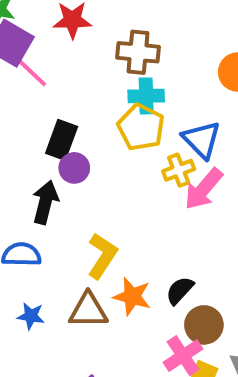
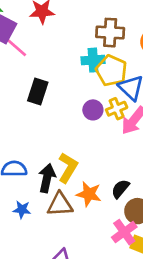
brown cross: (138, 52) -> (110, 33), moved
yellow pentagon: (141, 127) -> (111, 71), moved
purple circle: (74, 168) -> (93, 110), moved
black arrow: (45, 202) -> (47, 178), moved

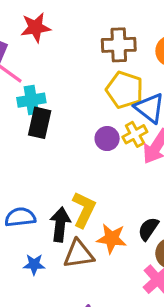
cyan cross: (93, 60) -> (31, 100), moved

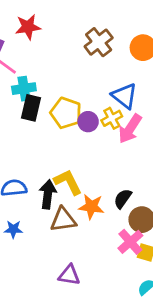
brown cross: (119, 45) -> (99, 42), turned -36
yellow pentagon: (124, 90) -> (66, 113), moved
yellow L-shape: (84, 210) -> (68, 182), turned -52
blue star: (34, 264) -> (13, 229), moved

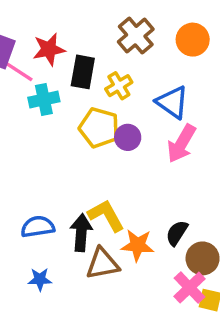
red star: (28, 27) -> (49, 49), moved
black rectangle: (31, 108) -> (83, 72), moved
yellow cross: (112, 118) -> (119, 86), moved

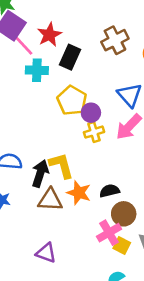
red star: (49, 49) -> (49, 35), turned -30
yellow cross: (119, 86) -> (94, 132), moved
black semicircle: (177, 233) -> (110, 191), turned 30

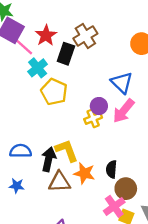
brown cross: (115, 40) -> (85, 36), moved
cyan cross: (37, 70) -> (38, 68), turned -36
yellow pentagon: (72, 101) -> (54, 92), moved
purple circle: (91, 113) -> (99, 106), moved
black semicircle: (110, 191) -> (111, 169), turned -66

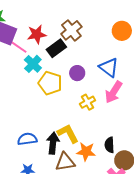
red star: (46, 35) -> (37, 34), turned 30
black rectangle: (66, 54) -> (56, 48), turned 42
purple circle: (99, 106) -> (77, 73), moved

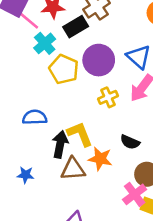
purple circle: (77, 73) -> (99, 60), size x1.6
blue semicircle: (27, 139) -> (35, 117), moved
black semicircle: (109, 145) -> (130, 142), moved, turned -70

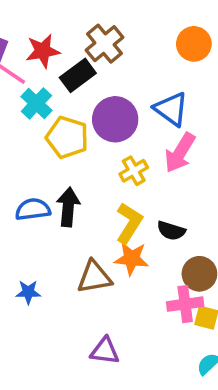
yellow L-shape: (80, 134) -> (129, 223), moved, turned 60
black arrow: (60, 144) -> (68, 207), moved
pink cross: (135, 194) -> (185, 304), turned 35

